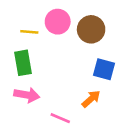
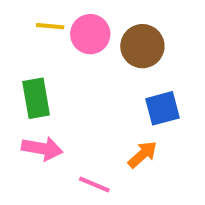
yellow line: (29, 32) -> (50, 26), moved
blue square: (104, 69) -> (162, 108), turned -30

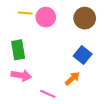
brown circle: (142, 46) -> (85, 18), moved
blue square: (162, 108) -> (83, 55), turned -36

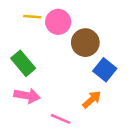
brown circle: (85, 18) -> (85, 43), moved
green rectangle: (18, 50) -> (23, 63), turned -30

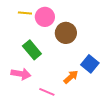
green rectangle: (23, 63) -> (32, 50), moved
blue square: (105, 70) -> (90, 64), moved

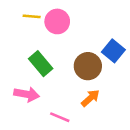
brown circle: (66, 33) -> (88, 66), moved
blue square: (90, 64) -> (113, 51), moved

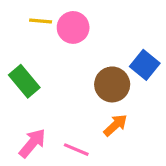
green rectangle: (41, 64) -> (24, 81), moved
pink arrow: (27, 94) -> (32, 143), moved, turned -60

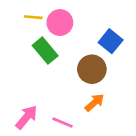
blue square: (145, 65) -> (111, 41), moved
green rectangle: (24, 81) -> (45, 51), moved

